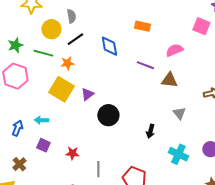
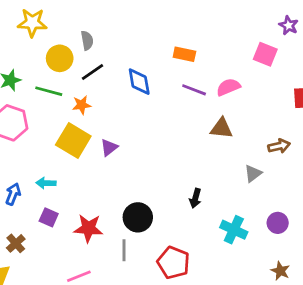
purple line: (145, 65) -> (194, 90), moved
gray triangle: (179, 113) -> (253, 173), moved, turned 32
black circle: (108, 115) -> (138, 217), moved
red star: (72, 153) -> (88, 228), size x1.5

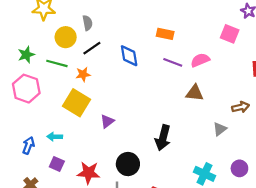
purple triangle: (109, 147) -> (107, 121), moved
black arrow: (195, 198) -> (163, 138), moved, size x1.6

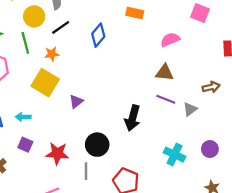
blue diamond: (129, 56) -> (98, 35), turned 50
purple line: (173, 62) -> (166, 99), moved
green line: (57, 63) -> (25, 43), turned 60

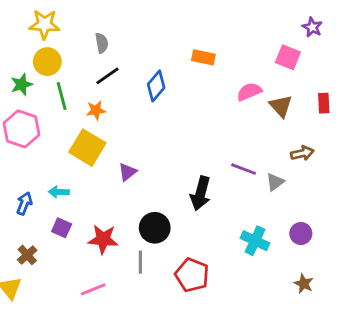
yellow circle: (34, 16) -> (47, 62), moved
brown triangle: (165, 73) -> (281, 106), moved, turned 42

